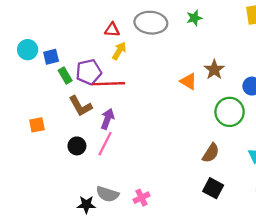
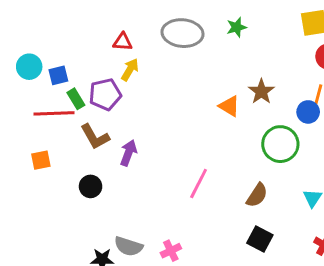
red triangle: (112, 30) -> (123, 42), moved
yellow arrow: (119, 51) -> (130, 70), moved
red line: (109, 84) -> (54, 113), moved
pink line: (105, 144) -> (199, 184), moved

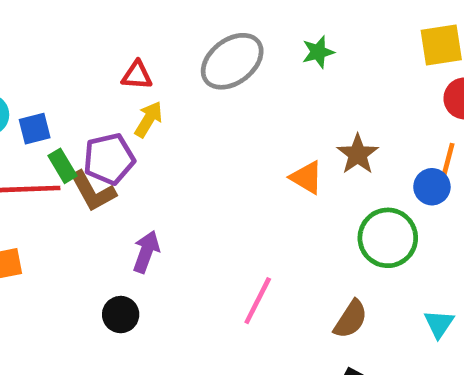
gray ellipse: (183, 33) -> (232, 61), turned -42
brown L-shape: (95, 137) -> (93, 191), moved
black circle: (91, 186) -> (121, 315), moved

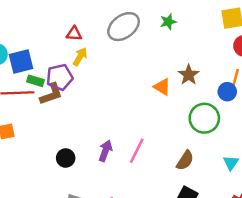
blue square: (35, 129) -> (21, 62), size x1.5
green rectangle: (63, 166) -> (35, 81), turned -42
brown L-shape: (93, 191) -> (51, 94), turned -80
purple arrow: (146, 252) -> (105, 151), moved

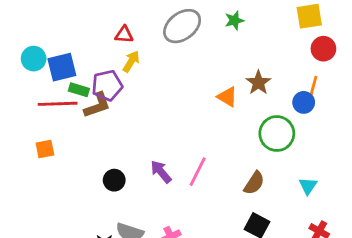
purple arrow: (105, 151) -> (161, 172), turned -60

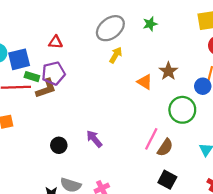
red triangle: (124, 35) -> (56, 42), moved
yellow arrow: (131, 61) -> (116, 55), moved
pink line: (198, 172) -> (151, 139), moved

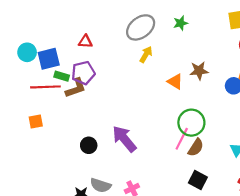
brown star: (168, 71) -> (199, 71), turned 30
green circle: (182, 110) -> (191, 123), moved
purple arrow: (94, 139) -> (124, 139), size x1.5

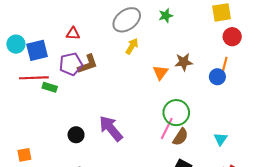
green rectangle: (62, 76) -> (50, 87), moved
orange triangle: (175, 82) -> (160, 73), turned 35
brown L-shape: (76, 88) -> (88, 64), moved
orange square: (36, 122) -> (24, 155), moved

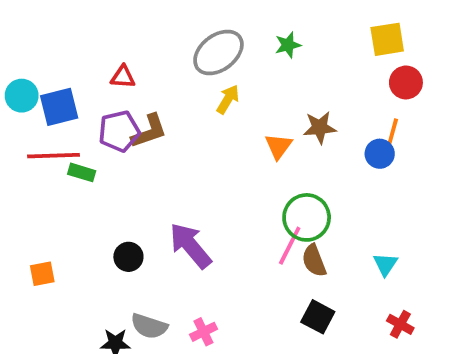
brown semicircle: (180, 137) -> (314, 261), turned 126
orange square: (24, 155) -> (42, 274), moved

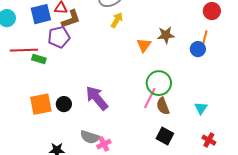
blue square: (59, 107) -> (41, 14), moved
brown L-shape: (149, 131) -> (71, 19), moved
orange square: (42, 274) -> (41, 104), moved, size x1.6
gray semicircle: (149, 326) -> (90, 137), moved

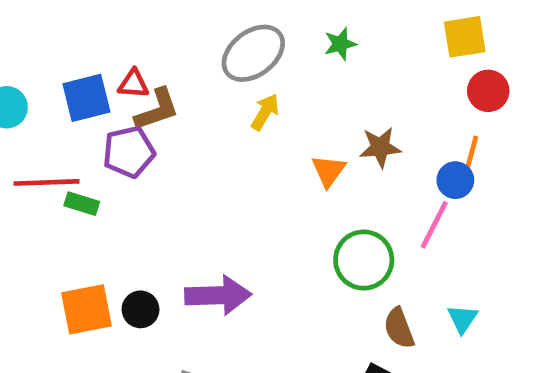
purple arrow: (97, 98) -> (218, 295), turned 128
pink line: (150, 98) -> (434, 225), moved
brown semicircle: (163, 106) -> (399, 328), moved

